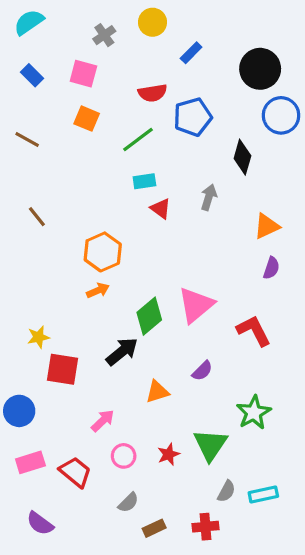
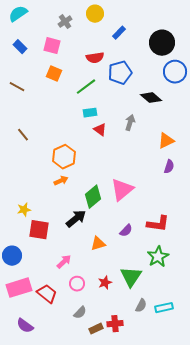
black diamond: (242, 157) -> (151, 98), turned -65
red L-shape: (254, 331) -> (158, 224), moved, turned 125
pink rectangle: (30, 462) -> (19, 288), size x1.4
red cross: (206, 527) -> (115, 324), moved

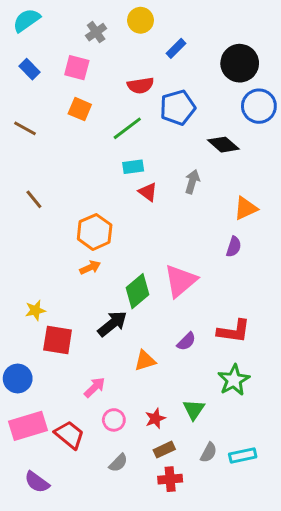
purple semicircle: (169, 167) -> (234, 247), moved
green triangle: (131, 277) -> (194, 410), size x0.7
brown rectangle: (96, 329) -> (164, 450), moved

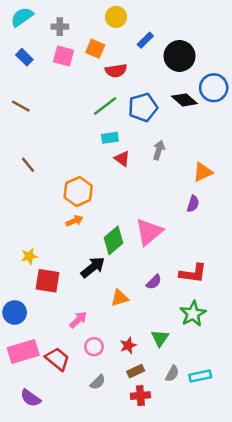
gray cross: (96, 32) -> (60, 27), moved, turned 35
black circle: (240, 63) -> (180, 56), moved
blue pentagon: (178, 108) -> (143, 107), moved
orange square: (80, 109) -> (95, 49), moved
black diamond: (223, 145) -> (184, 100), moved

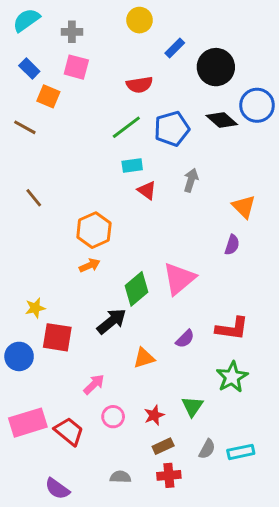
orange square: (95, 49) -> (48, 96), moved
orange triangle: (203, 172) -> (244, 207), turned -50
blue circle: (15, 312) -> (19, 356), moved
gray semicircle: (98, 382) -> (120, 477), moved, turned -133
purple semicircle: (31, 398) -> (57, 489), moved

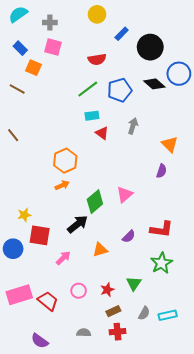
brown line: (34, 198) -> (13, 135), moved
pink triangle: (179, 279) -> (125, 194), size x0.7
pink arrow: (94, 384) -> (63, 258), moved

